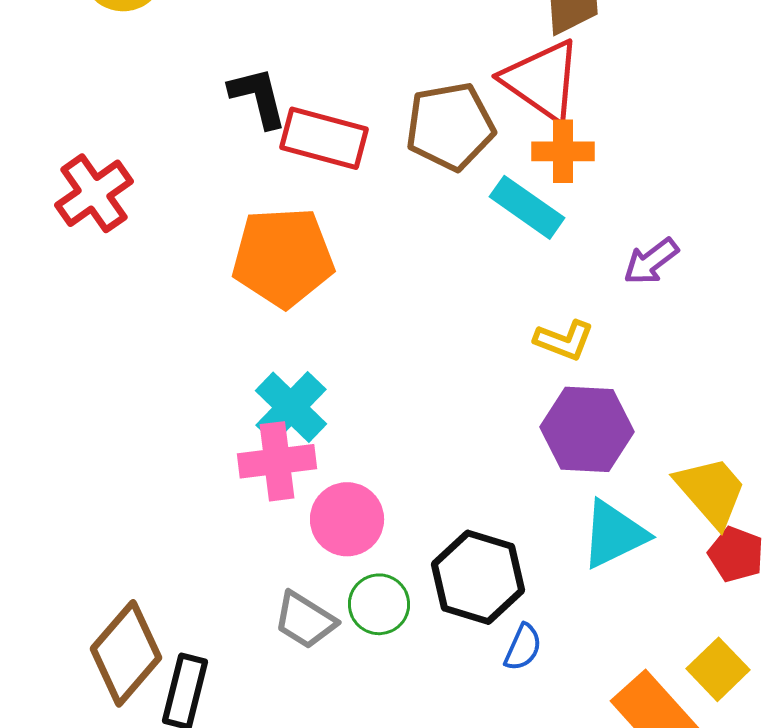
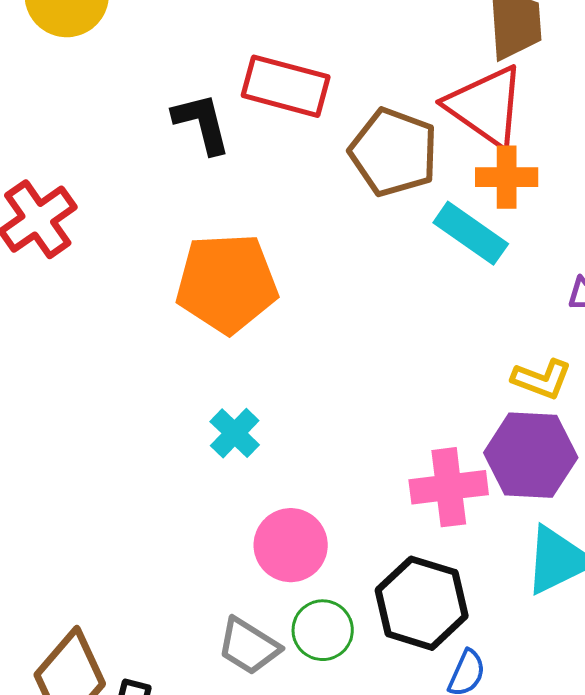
brown pentagon: (450, 126) -> (394, 152), turned 30
red rectangle: (324, 138) -> (286, 86), moved
yellow L-shape: (564, 340) -> (542, 379), moved
cyan cross: (291, 407) -> (235, 433), size x0.7
pink cross: (277, 461) -> (449, 487), moved

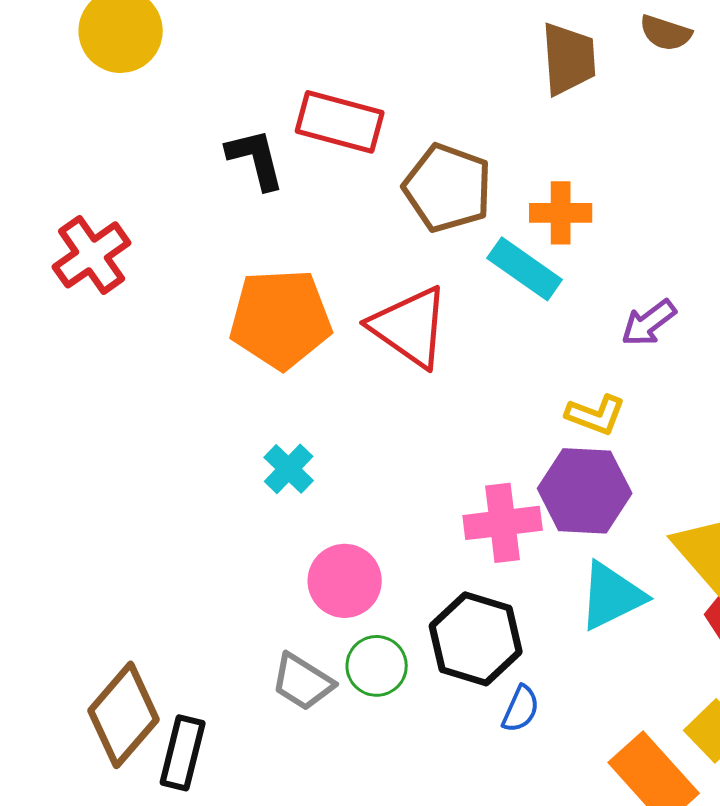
red triangle: (486, 106) -> (410, 327), moved

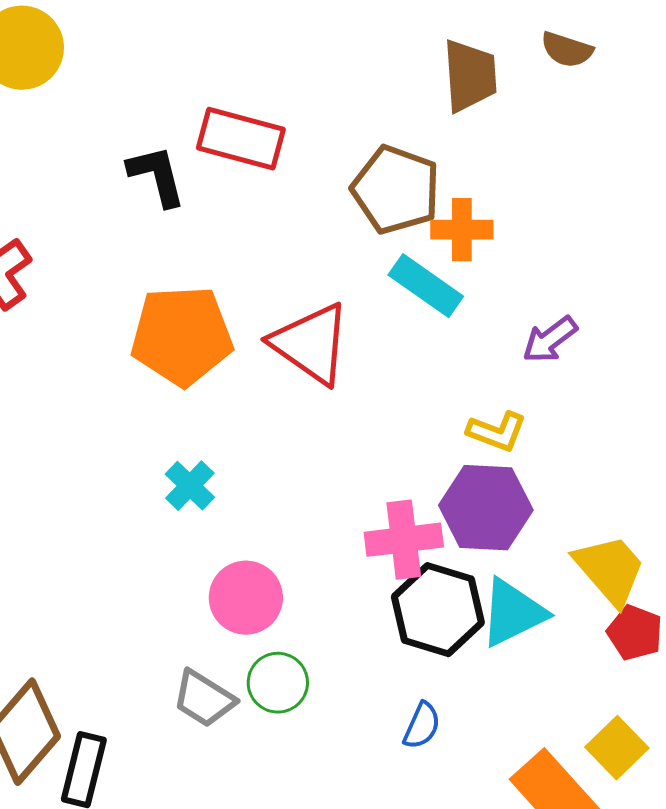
brown pentagon: (448, 188) -> (396, 190), moved
black hexagon: (476, 639) -> (438, 610), moved

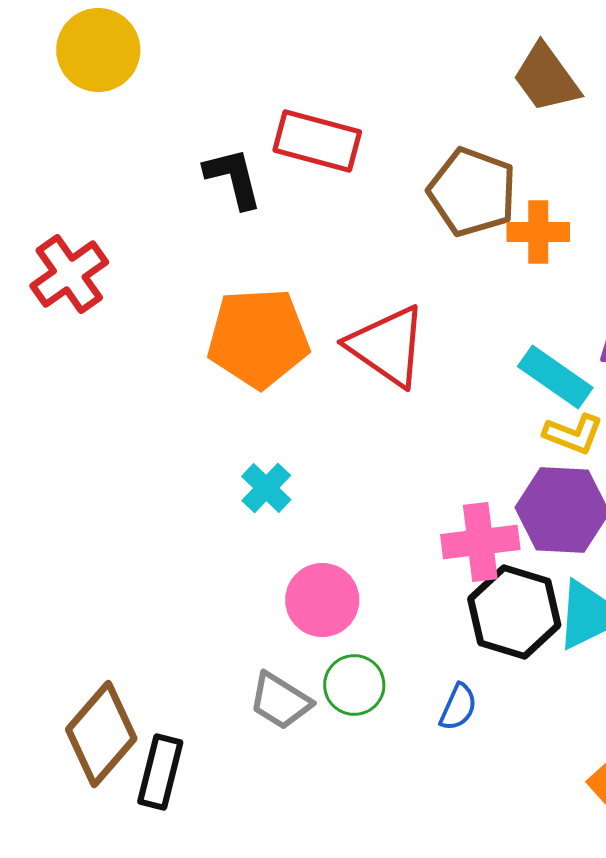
brown trapezoid: (470, 76) -> (546, 78), turned 148
cyan rectangle: (426, 286) -> (555, 377), moved
blue semicircle: (422, 726) -> (458, 707), moved

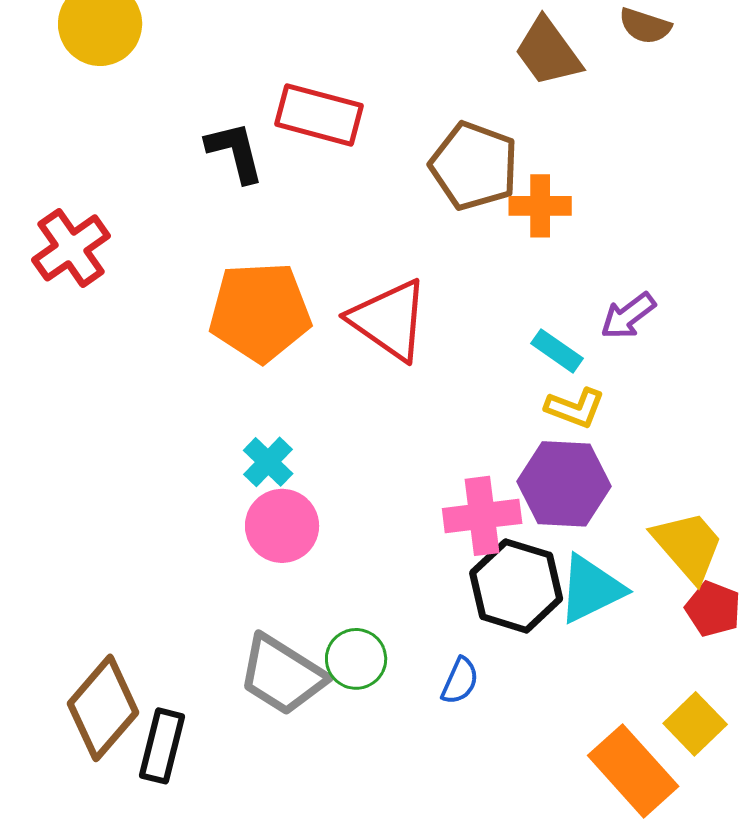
cyan rectangle: (555, 377) -> (557, 351), size x0.7
pink circle: (322, 600) -> (282, 526), moved
gray trapezoid: (280, 701) -> (282, 675), size x1.4

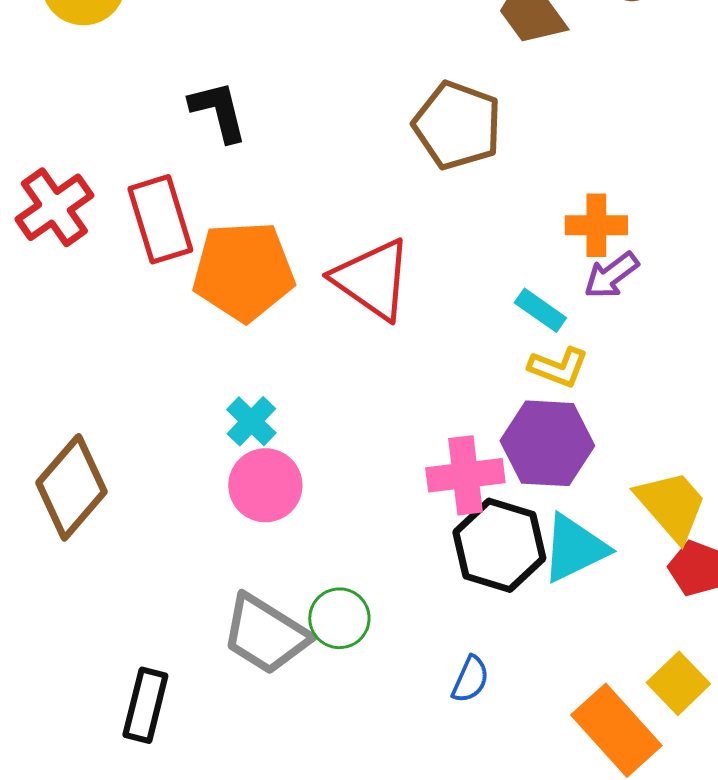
red rectangle: (319, 115) -> (160, 219), moved, turned 58
orange cross: (540, 206) -> (596, 225), moved
blue semicircle: (460, 681) -> (470, 679), moved
brown diamond: (103, 708) -> (71, 487), moved

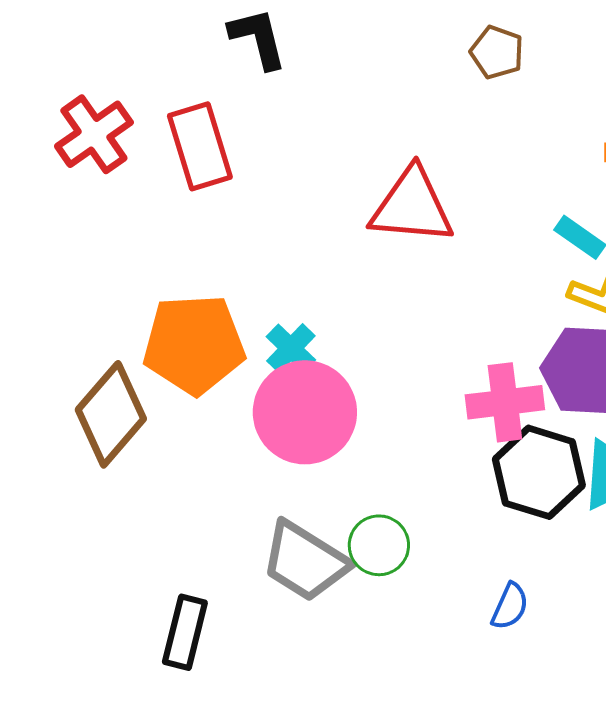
brown pentagon: (457, 125) -> (497, 52), size x0.6
orange pentagon: (243, 271) -> (194, 344), moved
red triangle: (372, 279) -> (412, 206), turned -30
pink circle: (265, 485) -> (305, 412), size x1.4

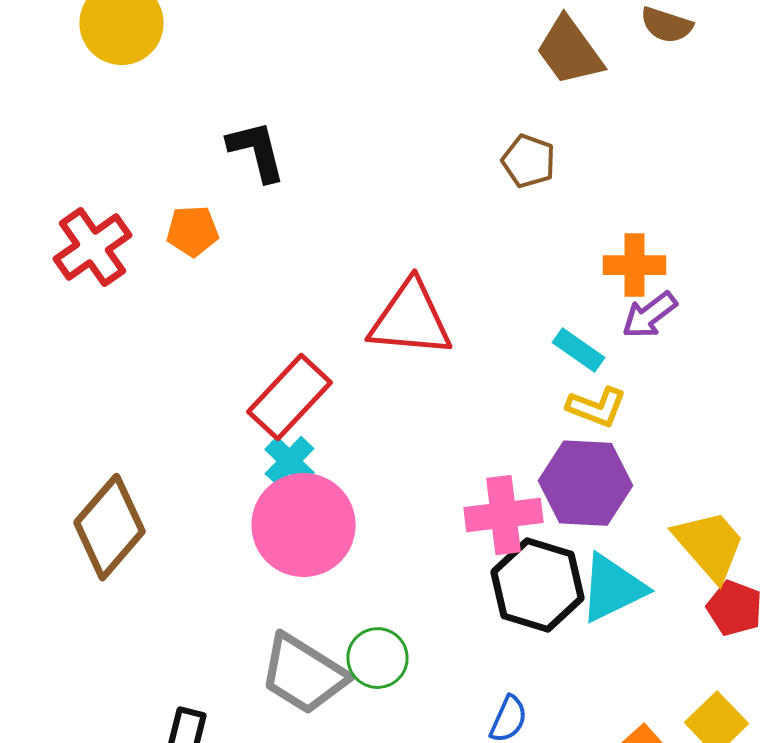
brown pentagon: (497, 52) -> (528, 161), moved
red rectangle: (200, 146) -> (290, 397), moved, turned 60
orange pentagon: (194, 344) -> (192, 231), moved, size x0.5

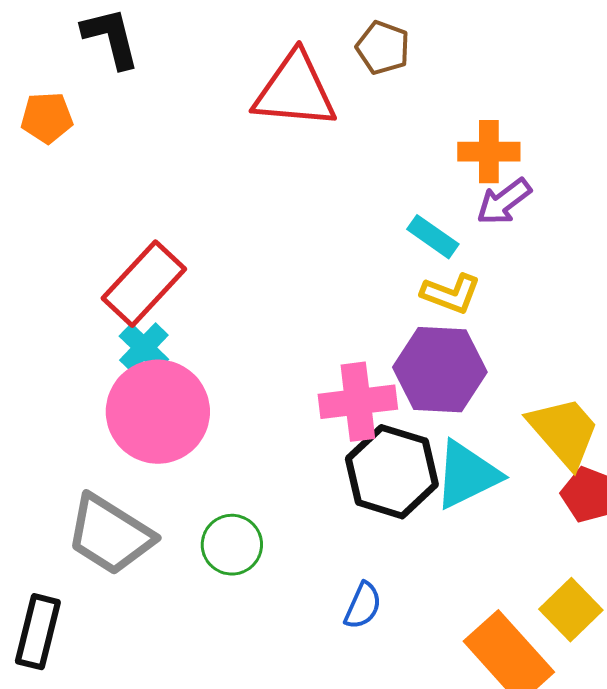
red triangle: (410, 319) -> (295, 91), moved
gray trapezoid: (304, 674) -> (110, 535), moved

